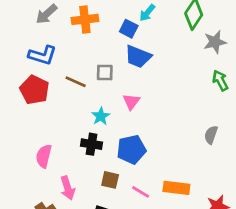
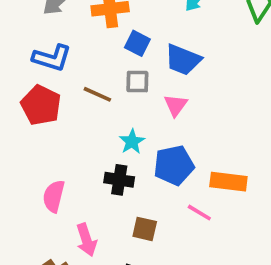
blue square: (129, 29) -> (137, 43), moved
pink triangle: (131, 102) -> (176, 105), moved
blue pentagon: (131, 149) -> (174, 165), moved
orange rectangle: (176, 188) -> (228, 182), moved
pink line: (141, 192) -> (199, 213), moved

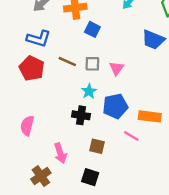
blue trapezoid: (183, 60) -> (153, 40), moved
gray square: (137, 82) -> (92, 64), moved
pink semicircle: (54, 196) -> (27, 126), moved

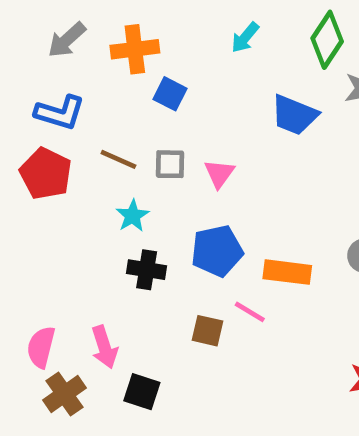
cyan star: (89, 91) -> (133, 216), moved
pink semicircle: (27, 126) -> (41, 347), moved
brown square: (97, 146) -> (208, 331), moved
black square: (90, 177) -> (142, 392), moved

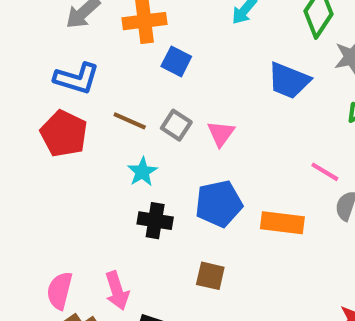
gray square: (170, 164) -> (176, 125), turned 32
pink line: (250, 312) -> (325, 172), moved

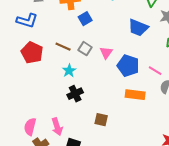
blue square: (176, 61) -> (85, 19), turned 32
blue L-shape: (77, 78) -> (27, 21), moved
blue pentagon: (219, 204) -> (128, 66), moved, turned 30
black cross: (155, 221) -> (75, 94), turned -35

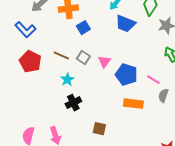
blue L-shape: (27, 21) -> (25, 30), turned 30
blue trapezoid: (138, 28) -> (125, 24), moved

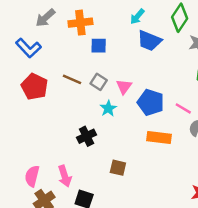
blue square: (83, 28) -> (99, 46), turned 32
cyan star: (67, 80) -> (108, 108), moved

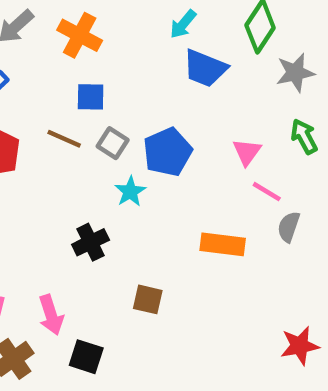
orange cross: (80, 23) -> (80, 35), turned 35
blue square: (99, 46) -> (91, 97), moved
pink triangle: (124, 87) -> (247, 152), moved
blue pentagon: (151, 102) -> (168, 152), moved, turned 30

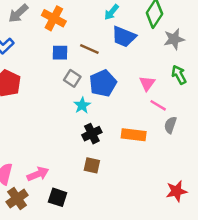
brown line: (64, 139) -> (89, 49), moved
black cross: (91, 242) -> (92, 134), moved
pink arrow: (51, 315) -> (38, 174), turned -95

